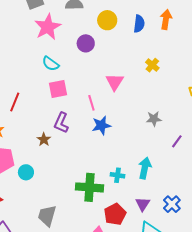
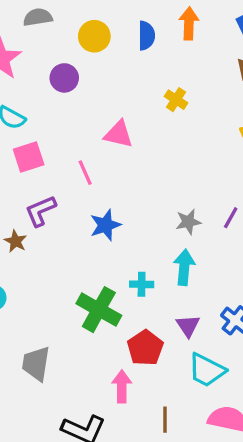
pink triangle: (115, 82) -> (118, 134), turned -42
gray star: (154, 119) -> (188, 222), moved
purple L-shape: (61, 123) -> (41, 211), turned 50
blue star: (101, 125) -> (105, 225), moved
green cross: (89, 187) -> (99, 310), turned 32

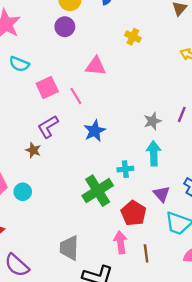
purple circle: (64, 78) -> (65, 27), moved
pink square: (29, 157) -> (47, 88), moved
green cross: (99, 310) -> (98, 191), turned 36
gray trapezoid: (36, 364) -> (69, 248), moved
brown line: (165, 420) -> (146, 253), moved

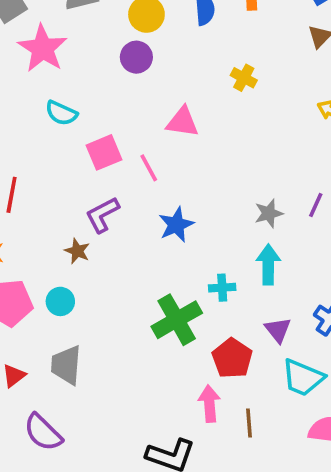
cyan circle: (23, 192) -> (60, 301), moved
gray trapezoid: (69, 248) -> (66, 365), moved

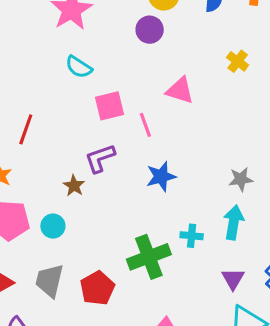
red pentagon: (232, 358) -> (97, 288), moved

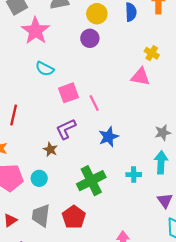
pink triangle: (180, 90) -> (140, 77), moved
green cross: (149, 257) -> (91, 181), moved

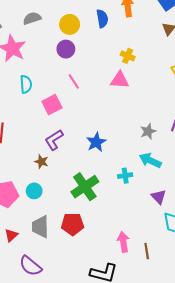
cyan semicircle: (45, 69) -> (26, 84), turned -114
pink line: (94, 103) -> (74, 81), moved
cyan arrow: (161, 162) -> (150, 160), turned -60
red pentagon: (74, 217) -> (73, 224), turned -30

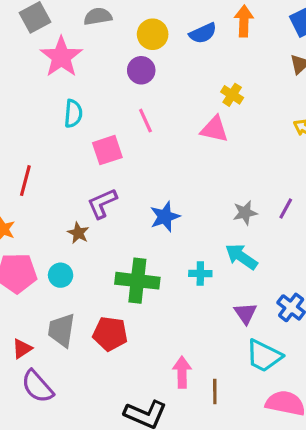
blue semicircle: (102, 19) -> (203, 33), turned 66
green cross: (85, 187) -> (137, 281), turned 32
red triangle: (11, 235) -> (22, 349), moved

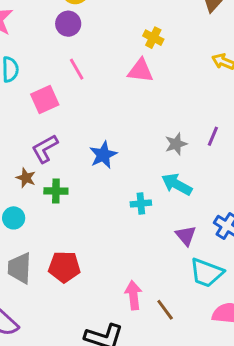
green cross: (137, 281) -> (56, 191), moved, size x0.6
brown line: (215, 391) -> (165, 310), turned -30

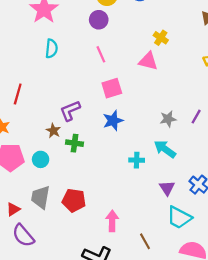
pink square: (45, 100) -> (112, 88), moved
pink arrow: (133, 295) -> (112, 221), moved

